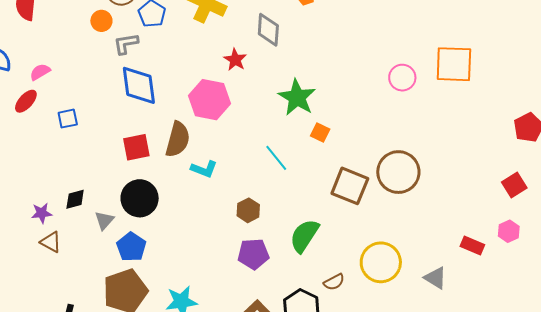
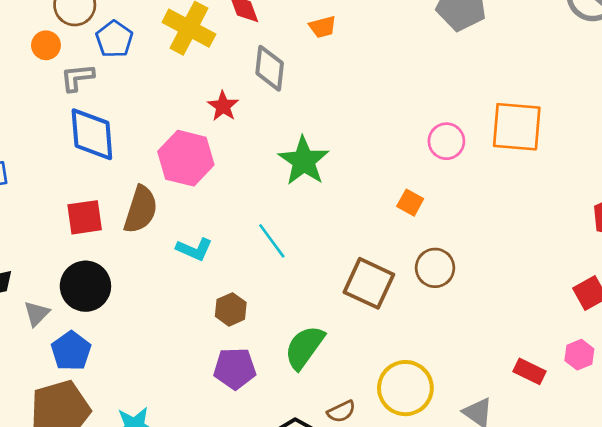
orange square: (320, 133) -> (410, 203), moved
cyan L-shape: (204, 169) -> (194, 249), moved
brown circle: (398, 172) -> (435, 268), size x0.7

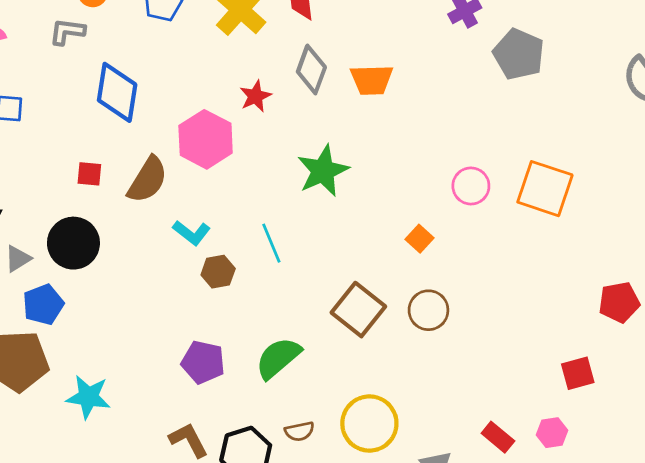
orange trapezoid: (323, 27) -> (372, 80), moved, size x1.5
gray L-shape: (77, 78) -> (67, 32), moved
red square: (85, 217) -> (89, 174), size x0.7
brown hexagon: (231, 309) -> (218, 272), moved

